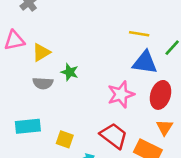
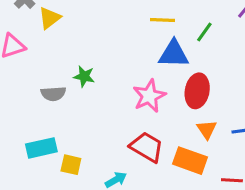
yellow triangle: (41, 52) -> (50, 18), moved
yellow square: (65, 139) -> (71, 165), moved

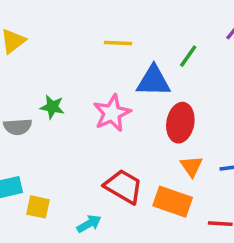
yellow line: (162, 20) -> (118, 43), moved
pink star: (149, 96) -> (112, 113), moved

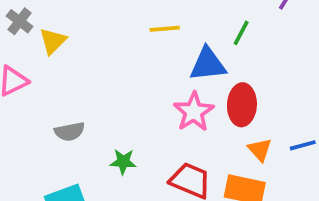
green star: (52, 107) -> (123, 162), moved
pink star: (112, 113) -> (194, 112), moved

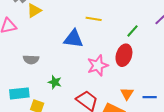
blue triangle: (208, 64) -> (73, 39), moved
red ellipse: (242, 105) -> (124, 55), moved

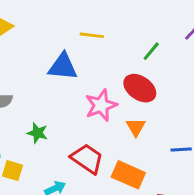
red ellipse: (124, 55) -> (140, 88), turned -70
orange triangle: (127, 94) -> (136, 127), moved

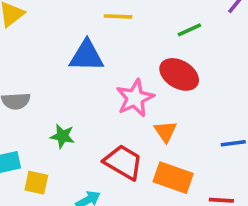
green line: (151, 51) -> (189, 30), turned 30
orange triangle: (136, 127) -> (166, 131), moved

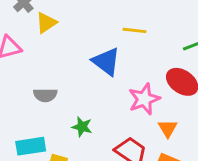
blue triangle: (87, 56) -> (106, 61), turned 32

